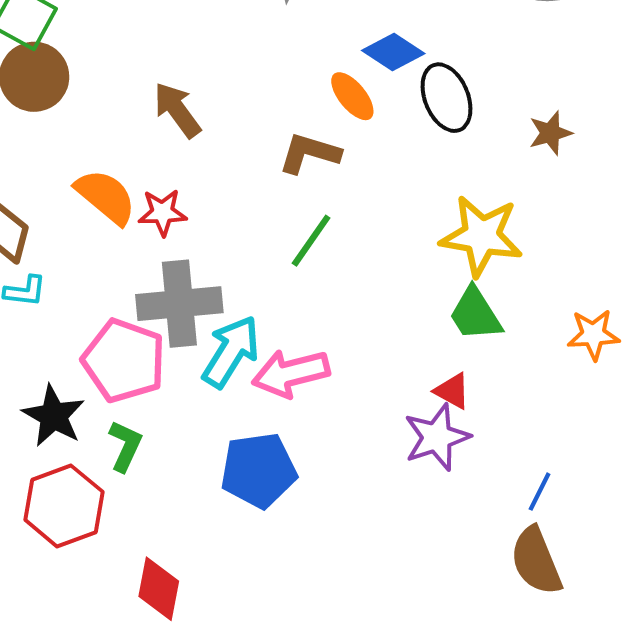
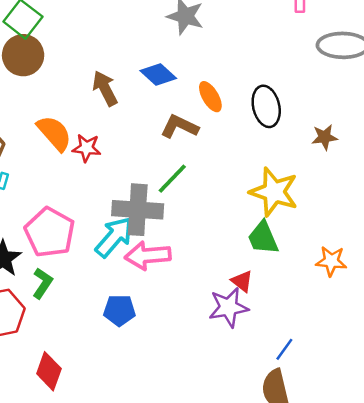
blue diamond: (393, 52) -> (158, 75), moved
gray cross: (179, 304) -> (138, 210), moved
blue pentagon: (259, 470) -> (119, 310), size x0.7

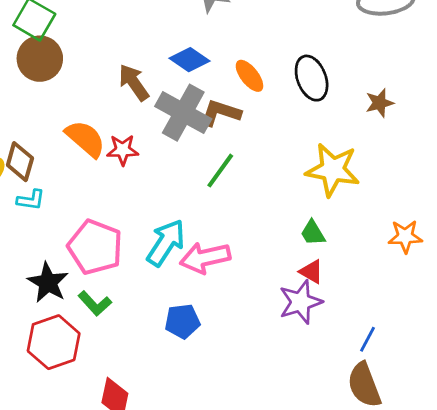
gray cross: (138, 210) -> (183, 113), moved, turned 33
green trapezoid: (263, 238) -> (313, 233), moved, size x0.7
green L-shape: (42, 283) -> (95, 303), turned 112

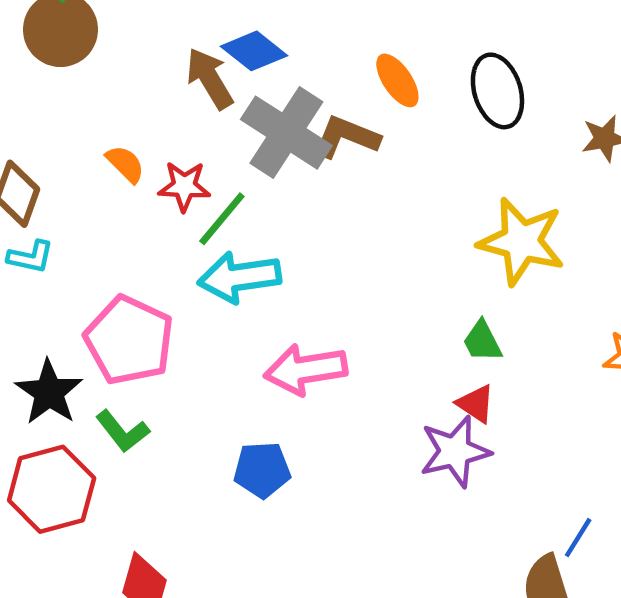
blue diamond: (190, 60) -> (254, 51), moved
orange semicircle: (85, 139) -> (125, 164), size x0.6
green line: (220, 171) -> (222, 219), moved
cyan arrow: (166, 243) -> (239, 277), moved, turned -135
blue line: (367, 339) -> (578, 538), moved

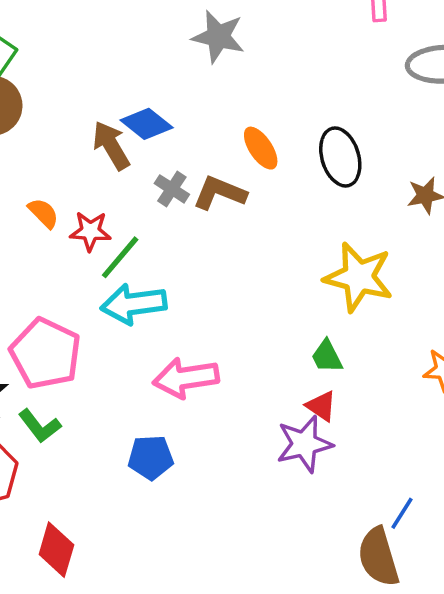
gray cross: (286, 133) -> (172, 189), size x0.5

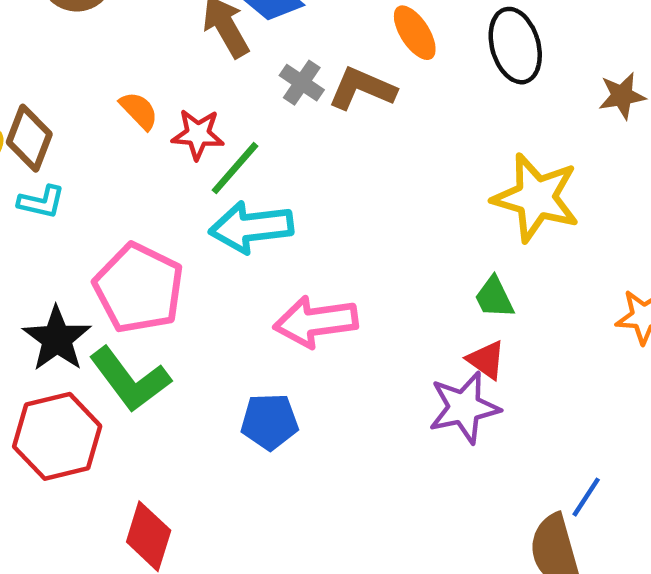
green L-shape: (40, 426) -> (130, 380), size x1.5

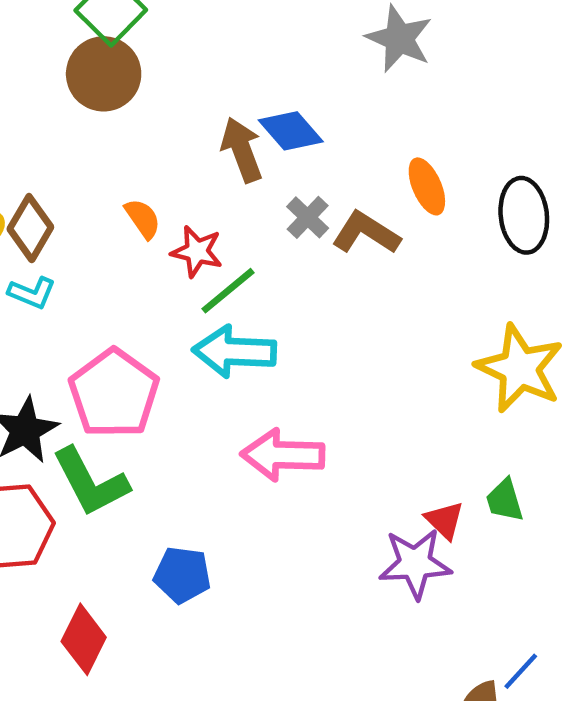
green trapezoid: (494, 297) -> (505, 500), moved
blue pentagon: (270, 422) -> (182, 575), moved

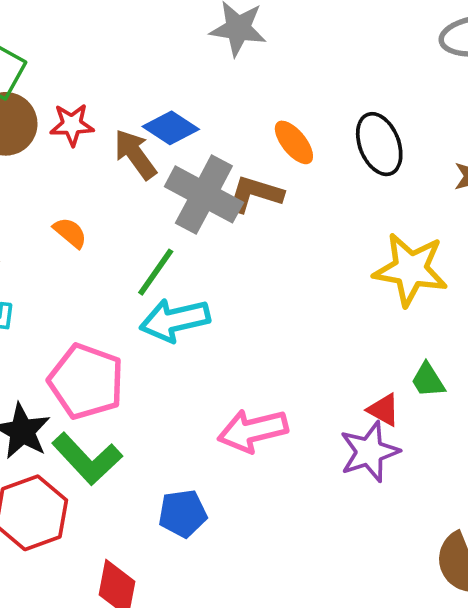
gray cross: (308, 217) -> (204, 194), size x2.0
red star: (197, 251) -> (72, 125), moved
pink arrow: (283, 455) -> (253, 431), moved

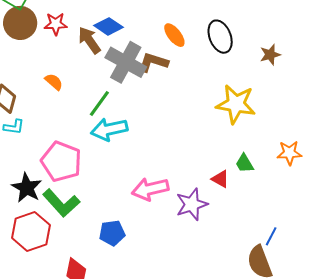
purple star: (369, 452) -> (192, 204), moved

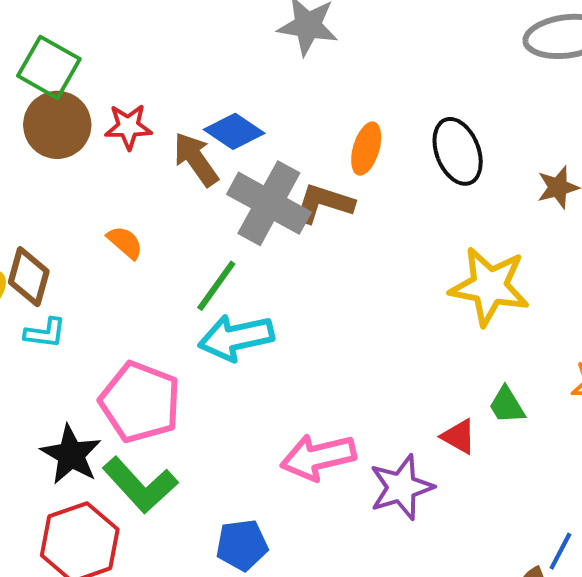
orange ellipse: (174, 35) -> (366, 149), turned 55

